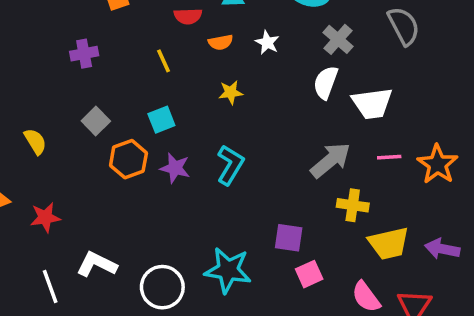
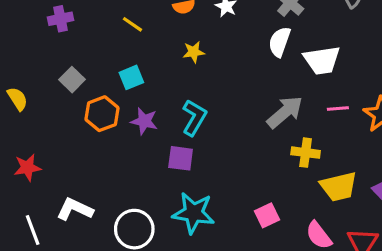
yellow line: (163, 61) -> (132, 24), turned -30
purple square: (289, 238) -> (181, 158), moved

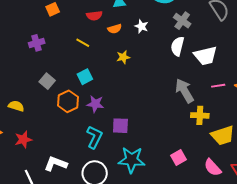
yellow semicircle: (17, 99) -> (16, 106), moved, turned -35
gray arrow: (285, 112) -> (185, 91), turned -75
cyan L-shape: (194, 118) -> (94, 137), moved

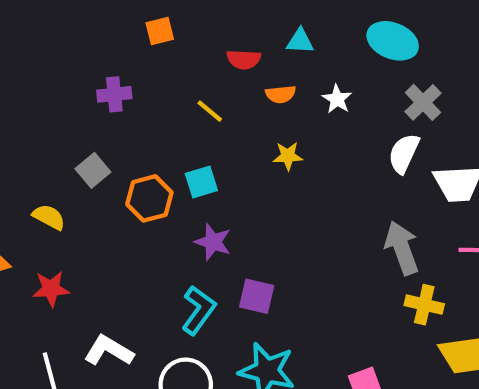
gray square: (47, 81) -> (93, 170), moved
orange hexagon: (68, 101) -> (149, 198), moved

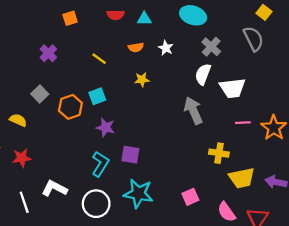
red semicircle: (244, 59) -> (116, 15), moved
purple cross: (114, 94) -> (48, 53), turned -35
gray arrow: (402, 248) -> (193, 111), moved

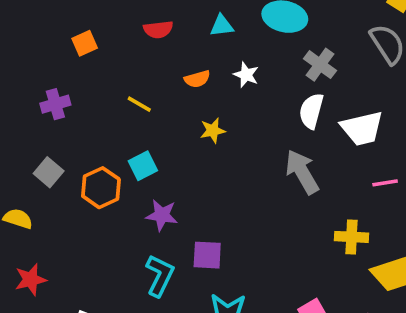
cyan triangle: (144, 19) -> (222, 26), moved
purple cross: (48, 53) -> (55, 104), turned 35

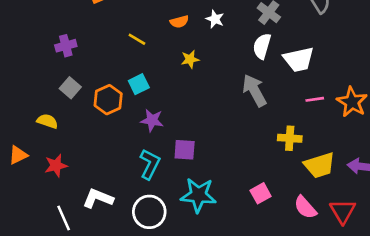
purple cross: (55, 104) -> (66, 46), moved

